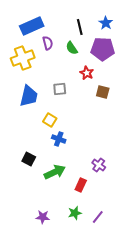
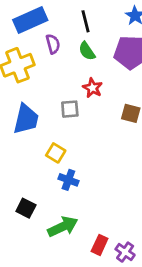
black line: (80, 27) -> (85, 21), moved
red star: (87, 73) -> (93, 88), moved
purple cross: (99, 165) -> (125, 252), moved

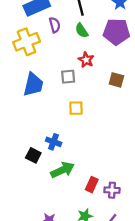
yellow square: (56, 153) -> (76, 108), moved, turned -32
blue cross: (68, 180) -> (54, 142), moved
purple cross: (125, 252) -> (112, 190), turned -32

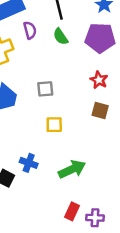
red star: (86, 60) -> (99, 80), moved
brown square: (116, 80) -> (100, 111), moved
green arrow: (63, 170) -> (72, 169), moved

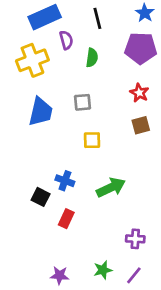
green semicircle: (61, 37) -> (92, 58), moved, turned -138
brown square: (100, 111) -> (141, 125), turned -30
red rectangle: (72, 211) -> (66, 219), moved

